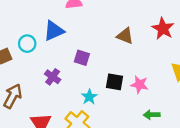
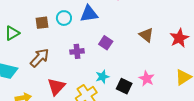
purple cross: (53, 77) -> (77, 51), turned 32
black square: (114, 82) -> (124, 86), moved

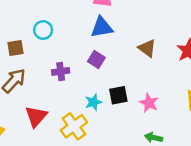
blue triangle: (89, 14) -> (102, 27), moved
brown square: (42, 23) -> (16, 48), moved
black square: (124, 86) -> (118, 95), moved, turned -35

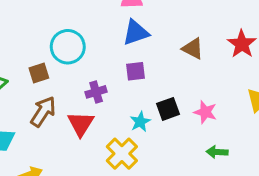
cyan circle: (43, 30) -> (68, 47), size x1.5
purple square: (96, 59) -> (136, 71), turned -30
red triangle: (36, 116) -> (81, 124), moved

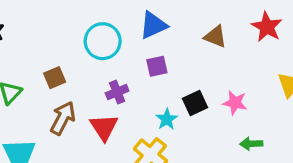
cyan circle: (68, 47) -> (103, 41), moved

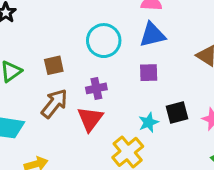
purple cross: (117, 92) -> (96, 88), moved

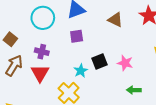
brown square: (54, 65) -> (10, 39), turned -32
purple cross: (96, 88) -> (42, 52), turned 32

